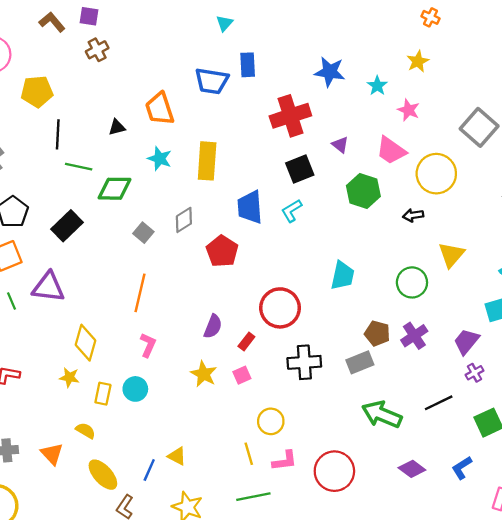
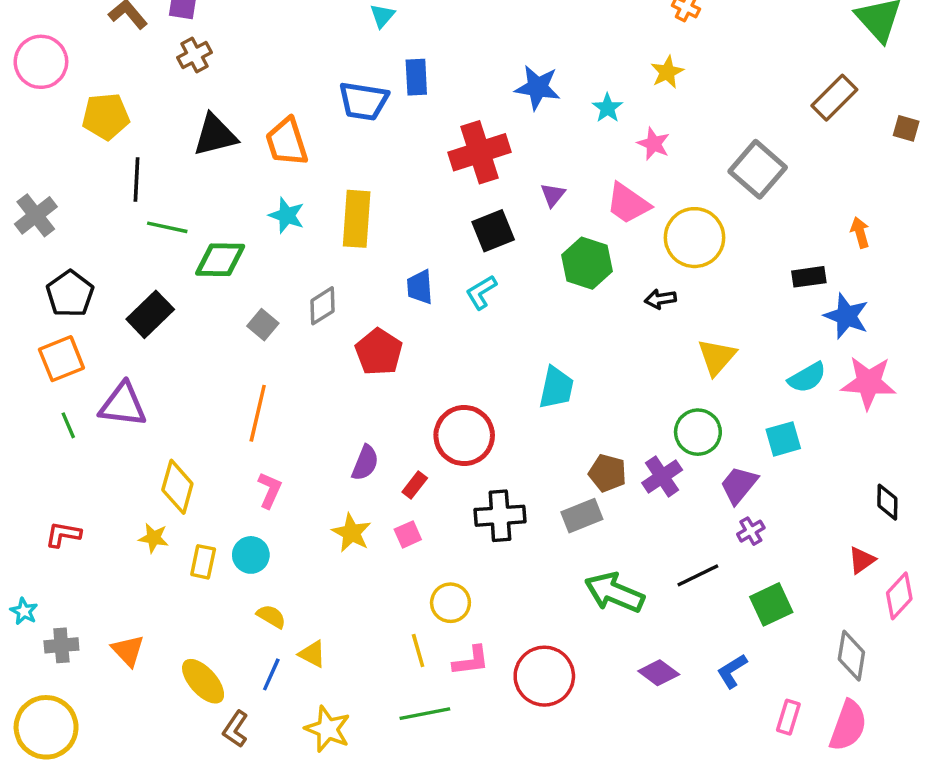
black triangle: (117, 127) -> (215, 135), moved, size x1.8
purple triangle: (340, 145) -> (553, 195), turned 30
blue trapezoid: (250, 207) -> (420, 287), size x0.7
green circle: (412, 282) -> (698, 432), moved
yellow semicircle: (86, 431) -> (271, 616), moved

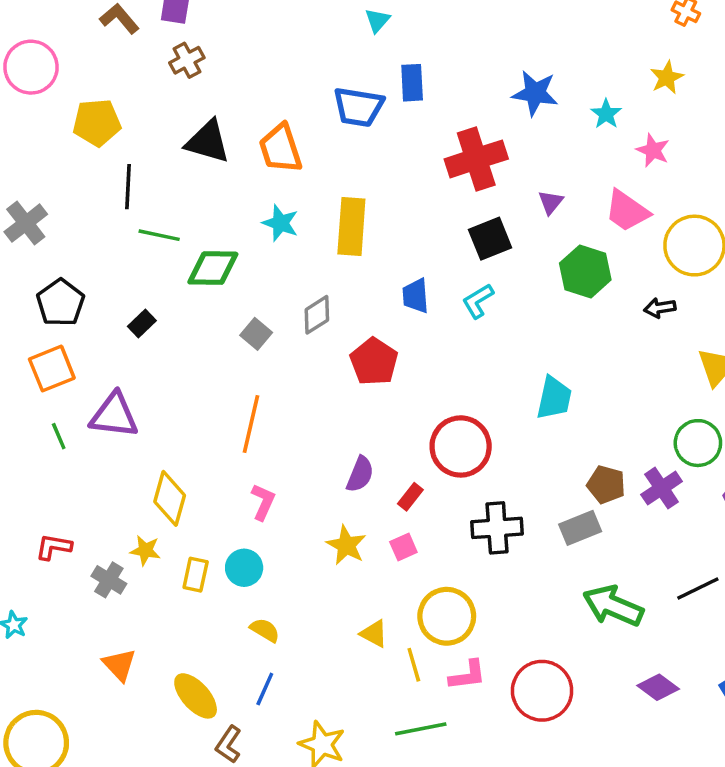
black triangle: (215, 135) -> (208, 142), turned 30
black rectangle: (150, 314) -> (142, 323), size x0.6
yellow circle: (450, 603) -> (447, 616), size x1.4
gray cross: (61, 645) -> (109, 580), moved, turned 36
yellow triangle: (312, 654) -> (374, 634), moved

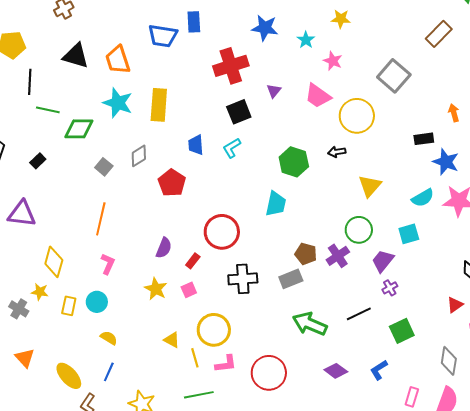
yellow star: (667, 78) -> (341, 19), turned 30
cyan star: (280, 223) -> (118, 103), size x1.4
green hexagon: (585, 272) -> (294, 162), moved

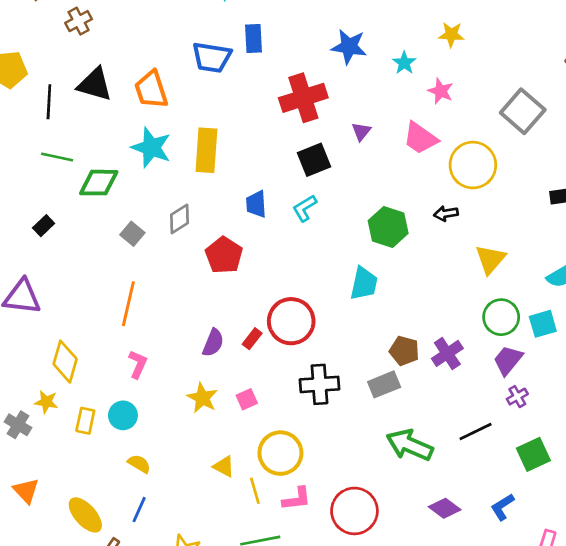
black line: (30, 82) -> (49, 102), moved
green circle: (359, 230) -> (501, 317), moved
red rectangle: (193, 261) -> (252, 339), moved

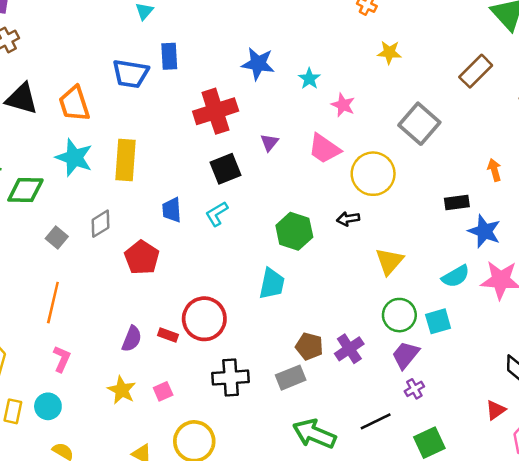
yellow star: (451, 35) -> (389, 52), moved
red rectangle: (252, 339) -> (168, 335), turned 72

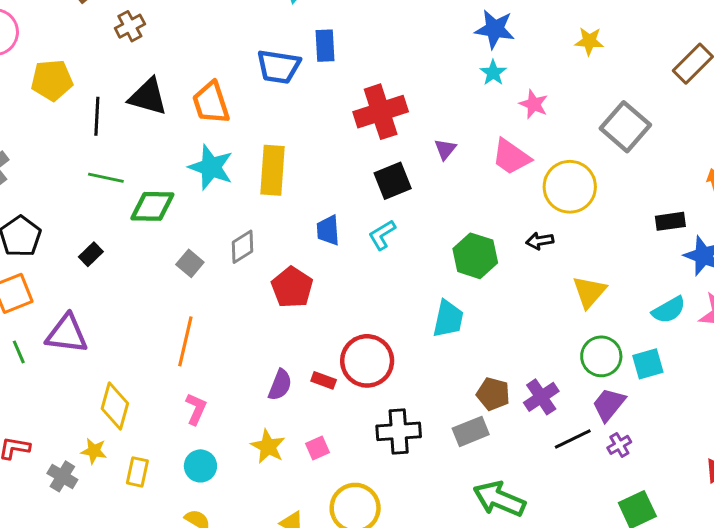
blue star: (258, 64) -> (495, 29), moved
cyan circle: (48, 406) -> (200, 466), moved
black line: (376, 421) -> (573, 439), moved

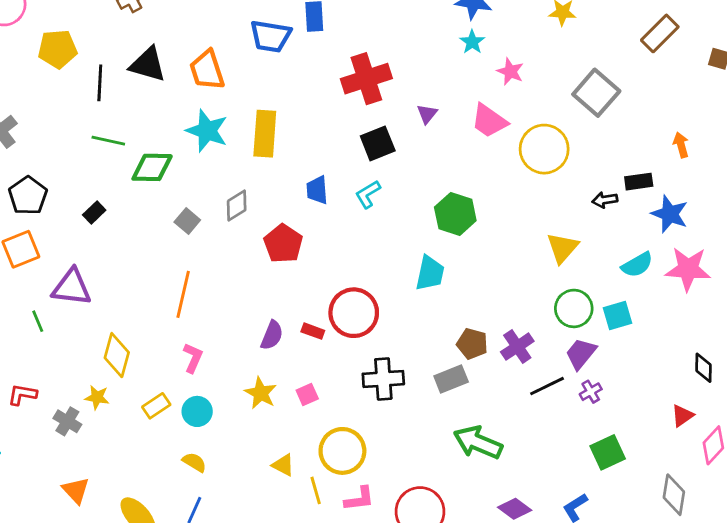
black arrow: (540, 241) -> (605, 200), moved
green line: (19, 352) -> (38, 321), moved
yellow rectangle: (137, 472) -> (156, 406), moved, turned 44

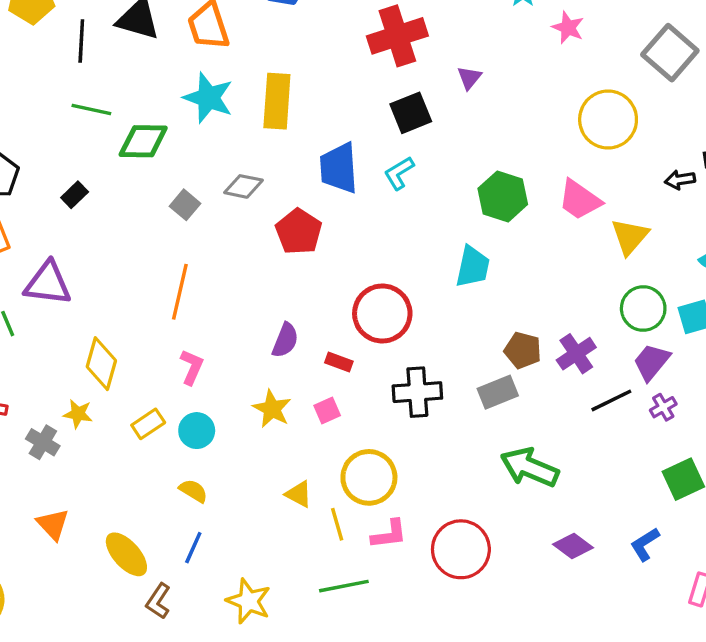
pink trapezoid: (489, 121) -> (580, 200), moved
blue trapezoid: (317, 190) -> (339, 168), size x1.5
gray diamond: (237, 206) -> (243, 186), turned 44
red rectangle: (313, 331) -> (339, 362), moved

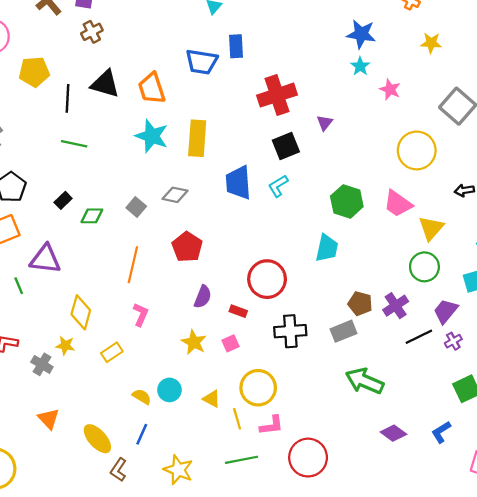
green diamond: (143, 141) -> (92, 216), moved, size x0.7
red pentagon: (299, 232) -> (187, 247), moved
green circle: (643, 308) -> (424, 267), moved
cyan circle: (197, 431) -> (169, 390), moved
red circle: (461, 549) -> (308, 458), moved

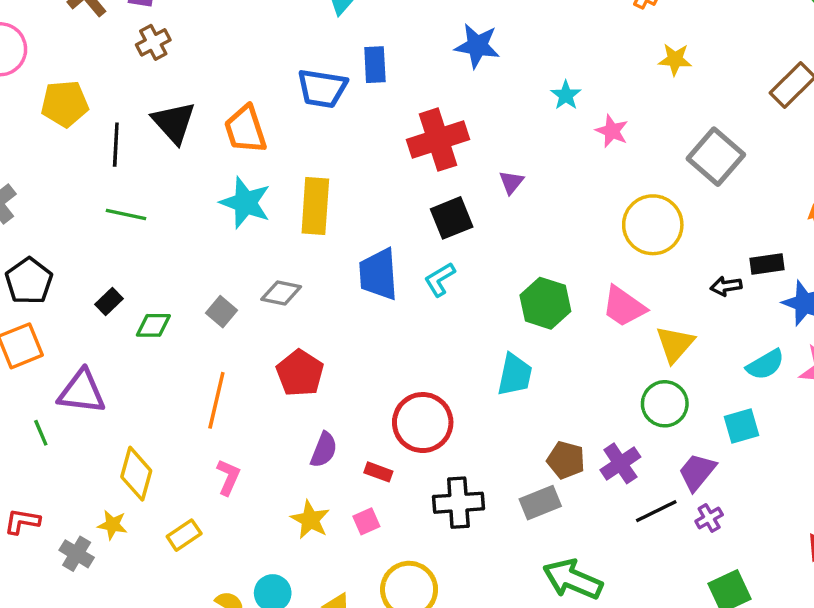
blue star: (361, 34) -> (477, 46), moved
black triangle: (105, 84) -> (174, 123), turned 32

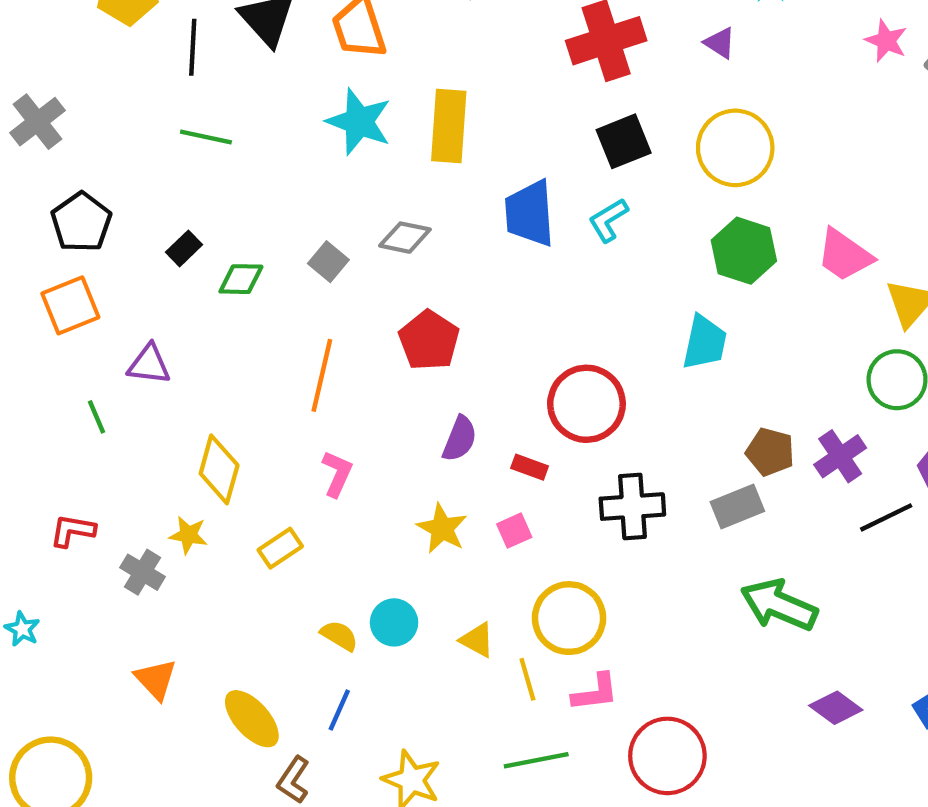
pink star: (612, 131) -> (886, 41), moved
purple triangle: (511, 182) -> (720, 43), moved, turned -36
yellow circle: (653, 225) -> (735, 148), moved
purple triangle: (82, 392) -> (149, 364), size x0.7

